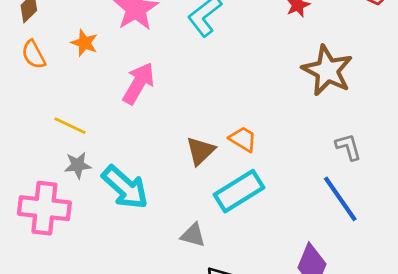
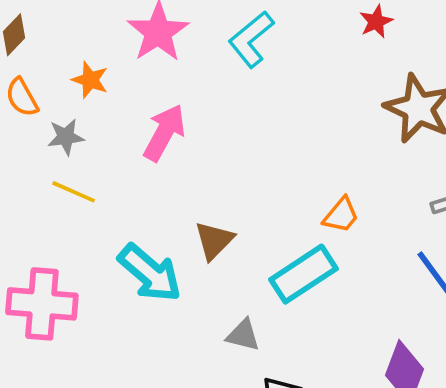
orange trapezoid: (243, 139) -> (341, 215), moved, turned 100
brown triangle: (200, 151) -> (214, 240), moved
gray star: (78, 165) -> (66, 137), moved

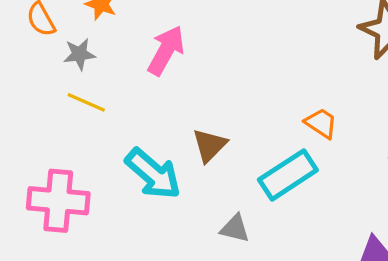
orange trapezoid: (341, 215) -> (321, 123), turned -96

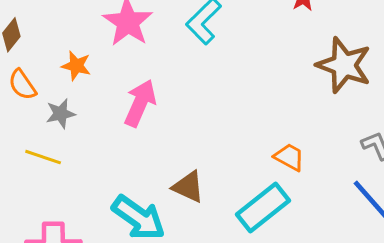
yellow line: (86, 102) -> (43, 157), moved
brown triangle: (210, 145) -> (188, 187), turned -45

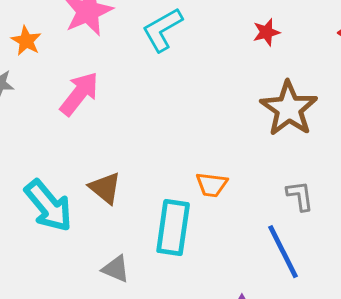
orange trapezoid: (289, 157) -> (212, 185), turned 144
cyan rectangle: (263, 208) -> (173, 227), turned -58

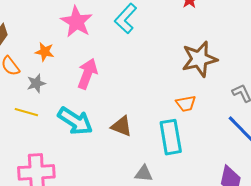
brown star: (289, 109) -> (199, 59), moved, turned -30
cyan arrow: (49, 206) -> (75, 121), moved

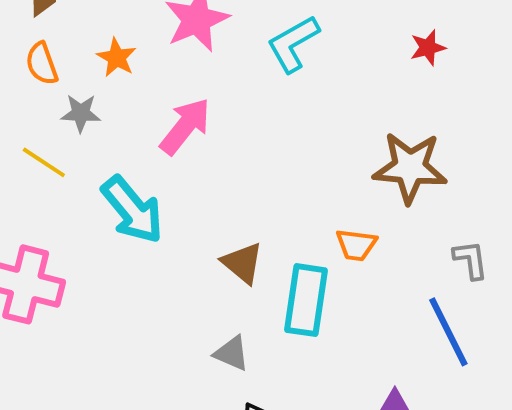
brown triangle: (122, 126) -> (242, 263), moved

